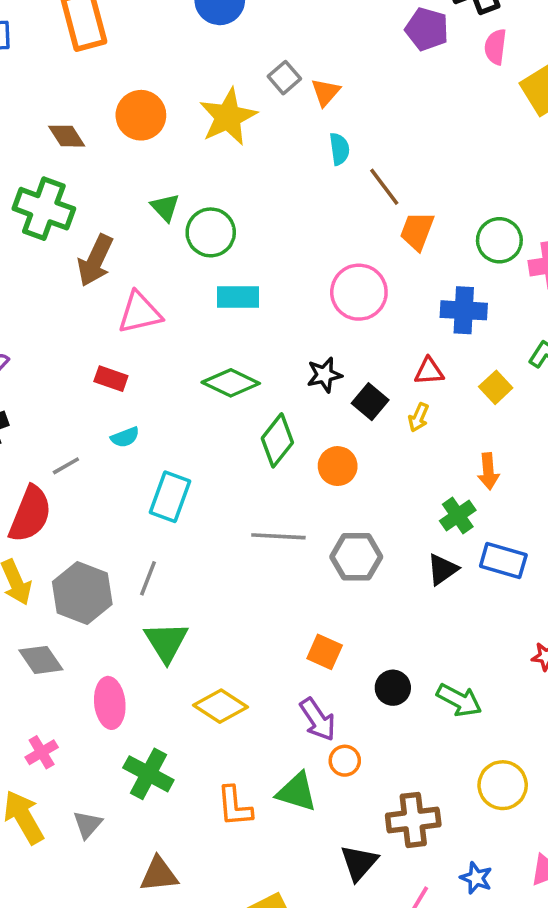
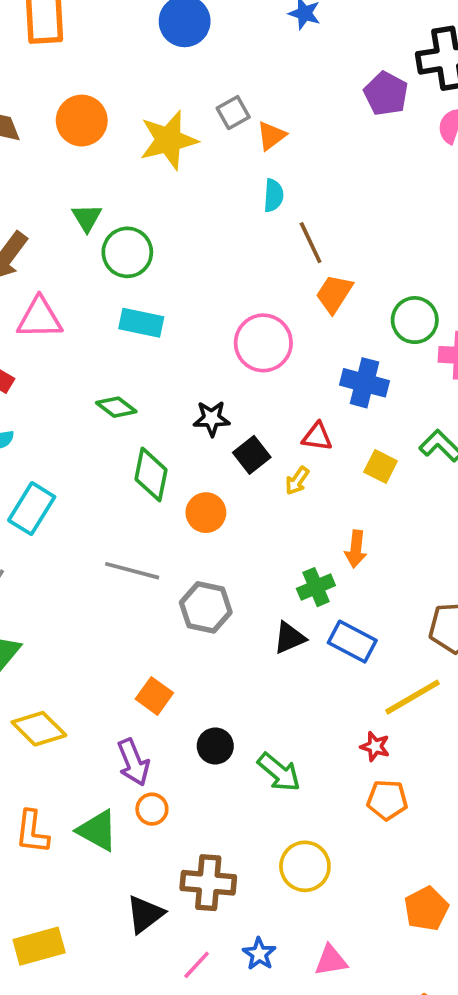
green diamond: (231, 383) -> (116, 407), size x0.7
yellow square: (496, 387) -> (381, 467), turned -32
green diamond: (277, 440) -> (151, 474), turned -39

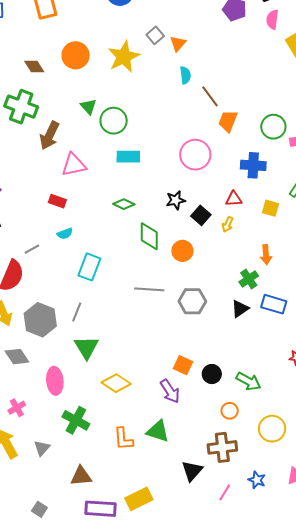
orange square: (154, 696) -> (183, 365), moved
orange circle: (152, 809) -> (230, 411), moved

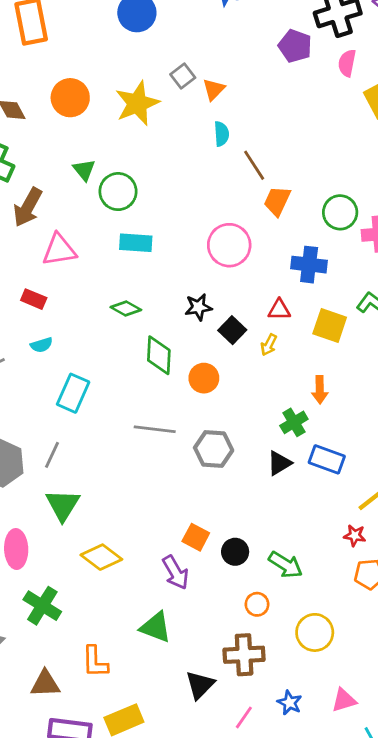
yellow square: (271, 208) -> (330, 325), size x1.4
orange L-shape: (123, 439) -> (95, 662), moved

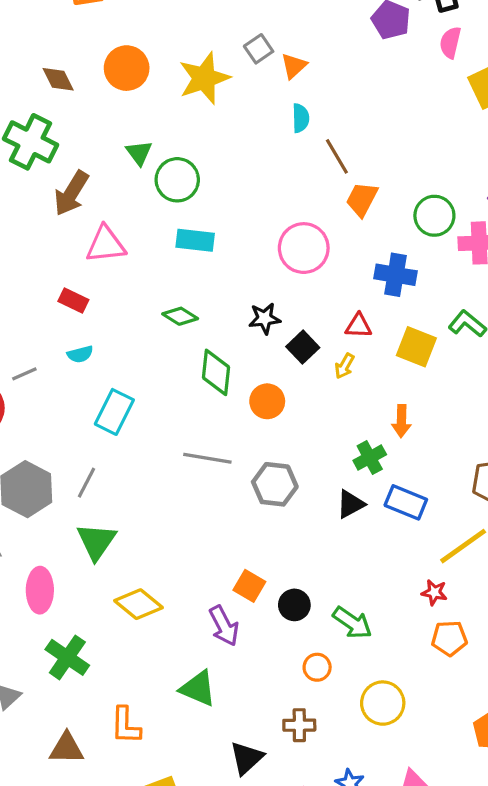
brown cross: (244, 655) -> (299, 725), size x0.7

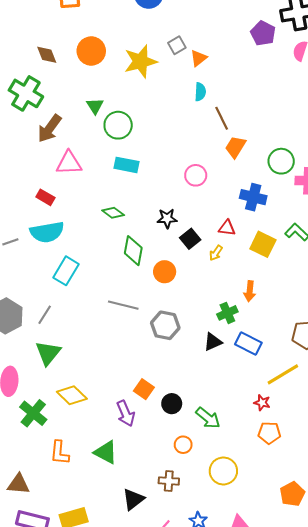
pink circle: (304, 248) -> (196, 175), size x0.7
cyan semicircle: (80, 354) -> (47, 232), size x2.0
green cross: (67, 657) -> (33, 413), moved
orange L-shape: (126, 726) -> (60, 453), moved

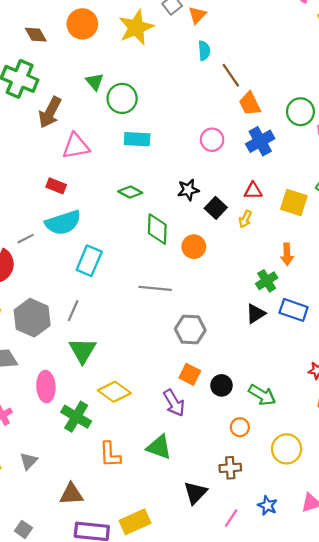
orange trapezoid: (235, 147) -> (250, 104), turned -50
blue cross: (253, 197) -> (260, 141), moved, turned -35
gray hexagon: (165, 325) -> (190, 330), moved

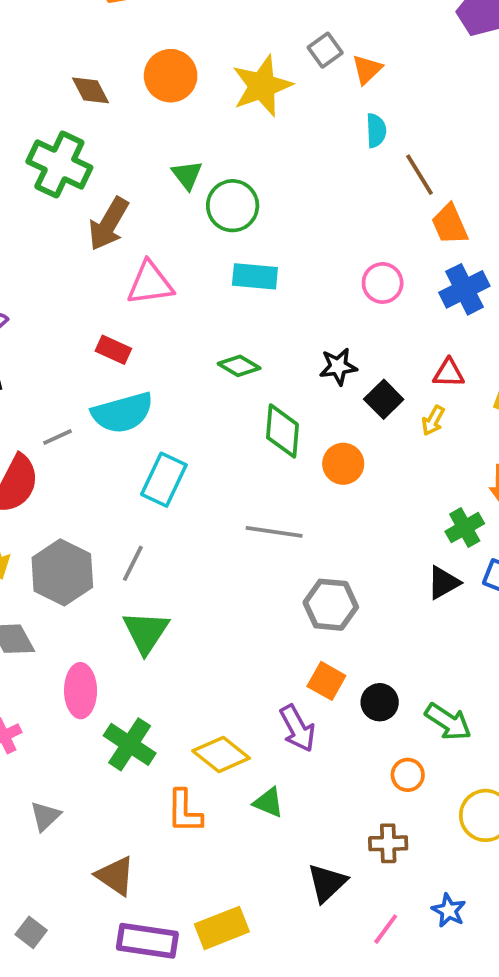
yellow diamond: (114, 392) -> (221, 754), moved
green triangle: (159, 447) -> (268, 802), size x0.7
brown triangle: (71, 494) -> (115, 876), turned 35

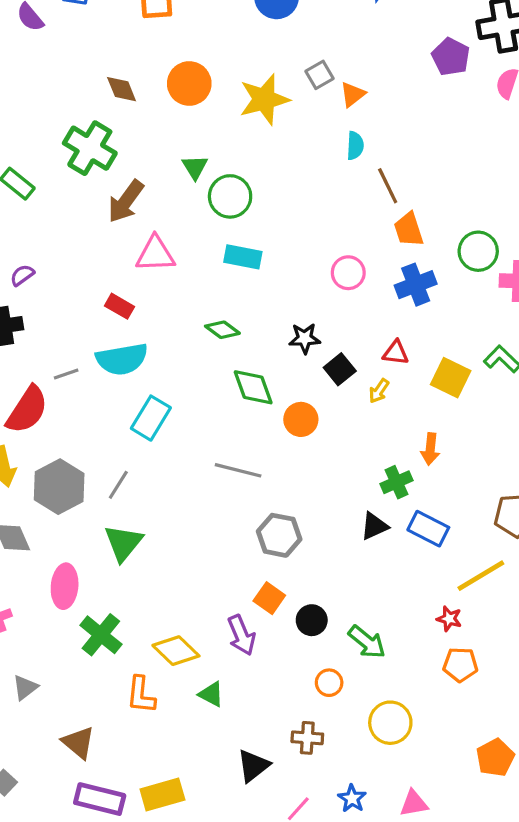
green diamond: (282, 431) -> (253, 387), turned -30

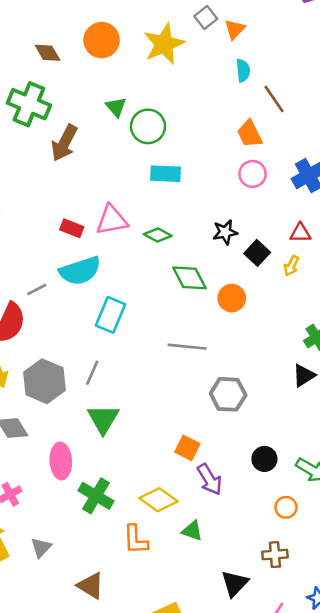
orange trapezoid: (409, 230) -> (250, 134), moved
pink triangle: (155, 254) -> (112, 220), moved
orange square: (269, 598) -> (187, 448), moved

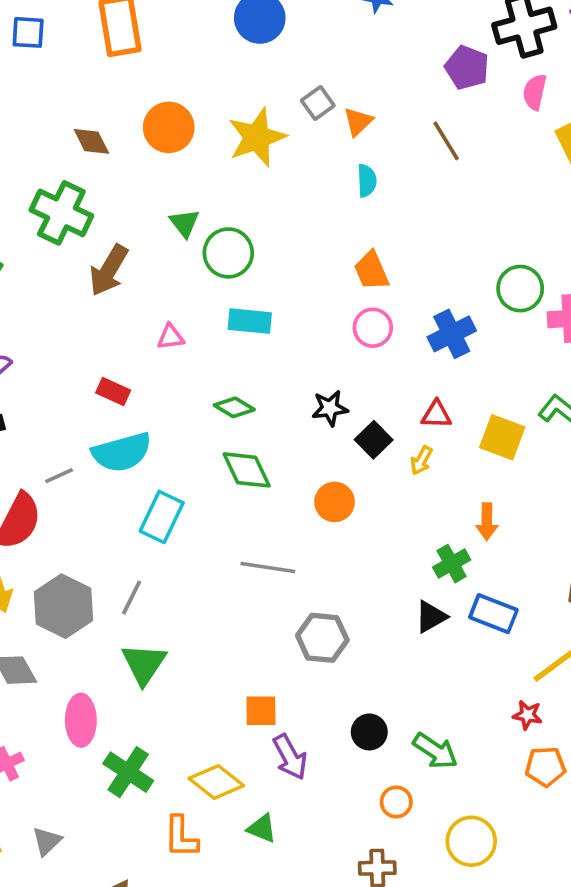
brown line: (274, 99) -> (446, 141), moved
pink triangle: (112, 220) -> (171, 337), moved, size x0.6
green diamond: (189, 278) -> (247, 470), moved
orange square: (187, 448) -> (261, 711), turned -30

